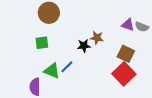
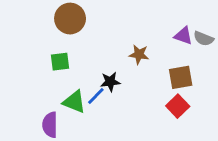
black star: (84, 46) -> (110, 82), moved
brown square: (126, 54) -> (181, 77), turned -36
red square: (124, 74) -> (178, 106), size x0.7

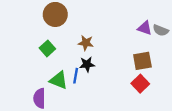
brown star: (139, 54) -> (86, 43), moved
green square: (60, 62) -> (47, 48), turned -35
blue line: (96, 96) -> (76, 76), turned -35

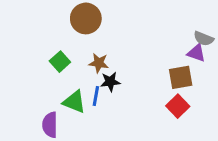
brown circle: (55, 14) -> (86, 18), moved
purple triangle: (145, 28) -> (196, 53), moved
brown star: (86, 43) -> (99, 63), moved

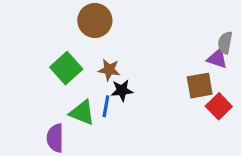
gray semicircle: (204, 39) -> (225, 43), turned 78
green square: (60, 62) -> (66, 68), size x1.4
red square: (178, 106) -> (219, 106), moved

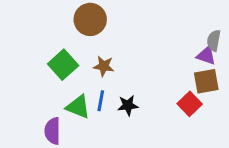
brown square: (200, 86) -> (206, 81), moved
black star: (122, 90) -> (128, 105), moved
red square: (219, 106) -> (190, 104), moved

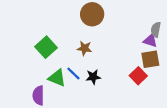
brown circle: (90, 19) -> (92, 14), moved
brown star: (104, 66) -> (84, 48), moved
blue line: (101, 101) -> (73, 74), turned -56

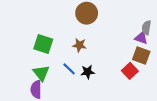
green square: (46, 47) -> (43, 44), turned -30
brown square: (150, 59) -> (141, 55), turned 30
green triangle: (57, 78) -> (41, 73), moved, turned 30

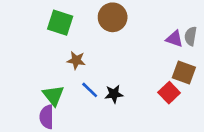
purple triangle: (141, 38) -> (174, 39), moved
green square: (43, 44) -> (60, 23), moved
brown star: (79, 45) -> (76, 60), moved

